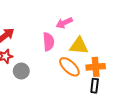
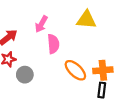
pink arrow: (64, 23) -> (41, 24), moved, turned -35
yellow triangle: (79, 46) -> (86, 20), moved

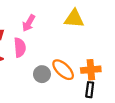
pink semicircle: (53, 44) -> (20, 47), moved
gray circle: (25, 75) -> (42, 74), moved

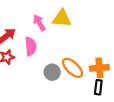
yellow triangle: (74, 19) -> (62, 18), moved
pink arrow: (29, 23) -> (39, 23), turned 119

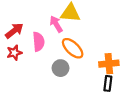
pink arrow: (39, 23) -> (56, 24), moved
orange ellipse: (73, 68) -> (73, 48), moved

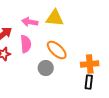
pink arrow: (56, 24) -> (30, 22), moved, turned -49

